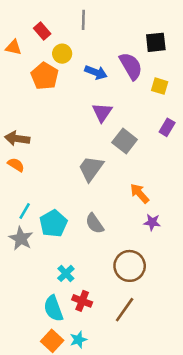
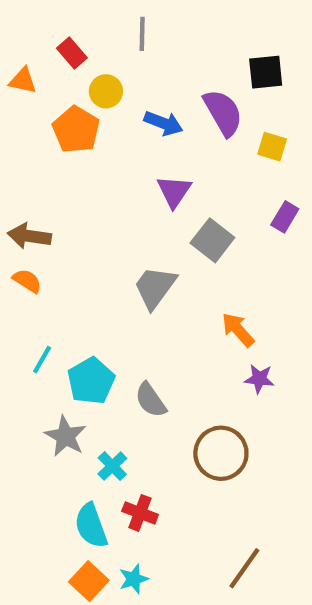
gray semicircle: (95, 223) -> (151, 400), moved
gray star: (21, 238) -> (66, 436), moved
brown line: (125, 310) -> (244, 568), moved

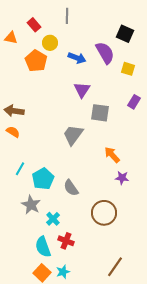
black square: (266, 72) -> (125, 34), turned 30
gray square: (212, 240) -> (100, 113), turned -30

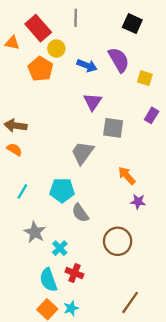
red rectangle: (34, 25) -> (38, 28), size x1.6
black square: (125, 34) -> (132, 24), moved
cyan pentagon: (43, 179) -> (62, 190), moved, turned 30

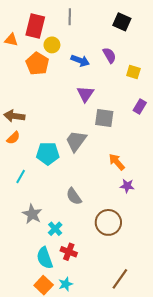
red rectangle: (38, 28) -> (35, 26), turned 55
purple semicircle: (119, 60) -> (109, 55), size x0.7
orange semicircle: (14, 149) -> (13, 138), turned 104
cyan pentagon: (62, 190) -> (48, 154), moved

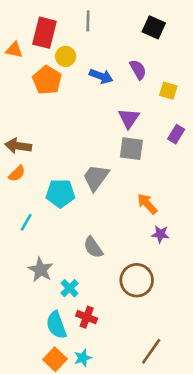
purple triangle: (85, 94) -> (129, 118), moved

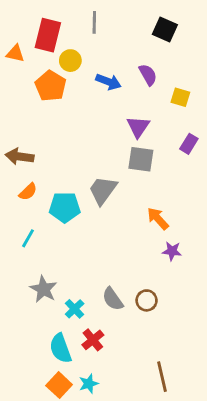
orange semicircle: (17, 174) -> (28, 192), moved
gray semicircle: (93, 247) -> (113, 299), moved
brown circle: (137, 280) -> (147, 300), size x0.6
red cross: (87, 317) -> (93, 340), turned 30
brown line: (151, 351) -> (162, 377), turned -48

